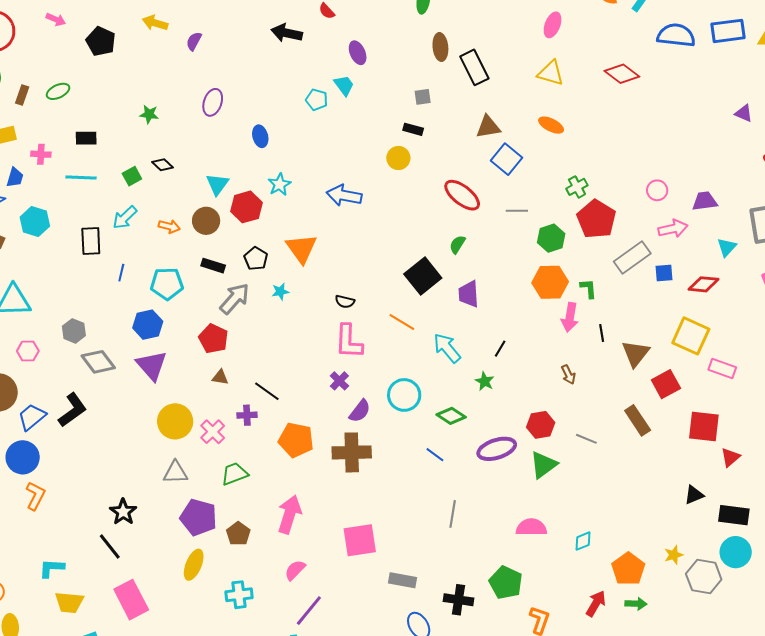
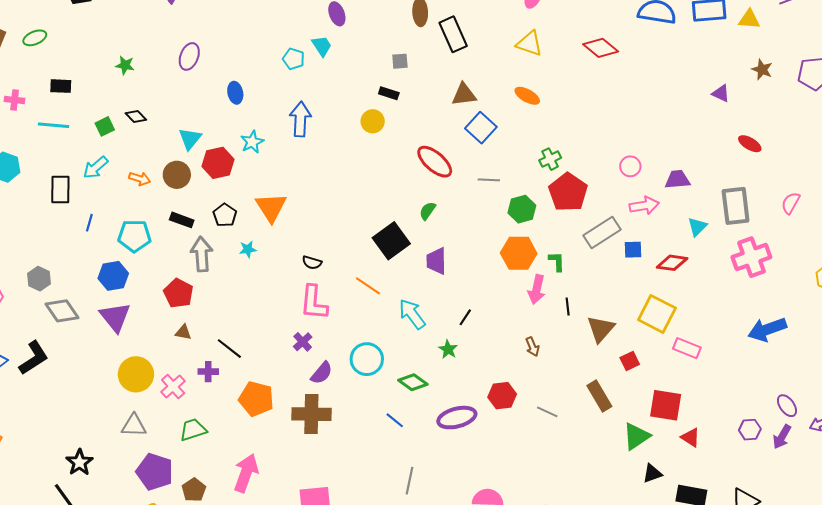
blue arrow: (344, 196) -> (300, 119), moved, turned 80
gray arrow: (235, 299) -> (202, 254), turned -48
red square: (666, 384) -> (630, 361), size x0.7
red triangle: (730, 457) -> (691, 437), turned -50
green triangle: (543, 465) -> (636, 436), moved

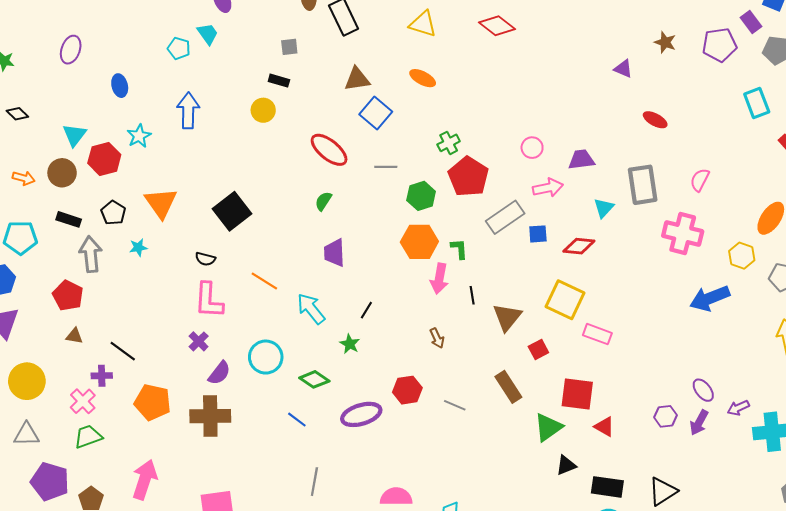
black square: (391, 241) -> (232, 211), moved
pink cross: (751, 257) -> (683, 233), moved, turned 36
blue arrow: (767, 329) -> (710, 298), moved
pink cross: (173, 386) -> (83, 401), moved

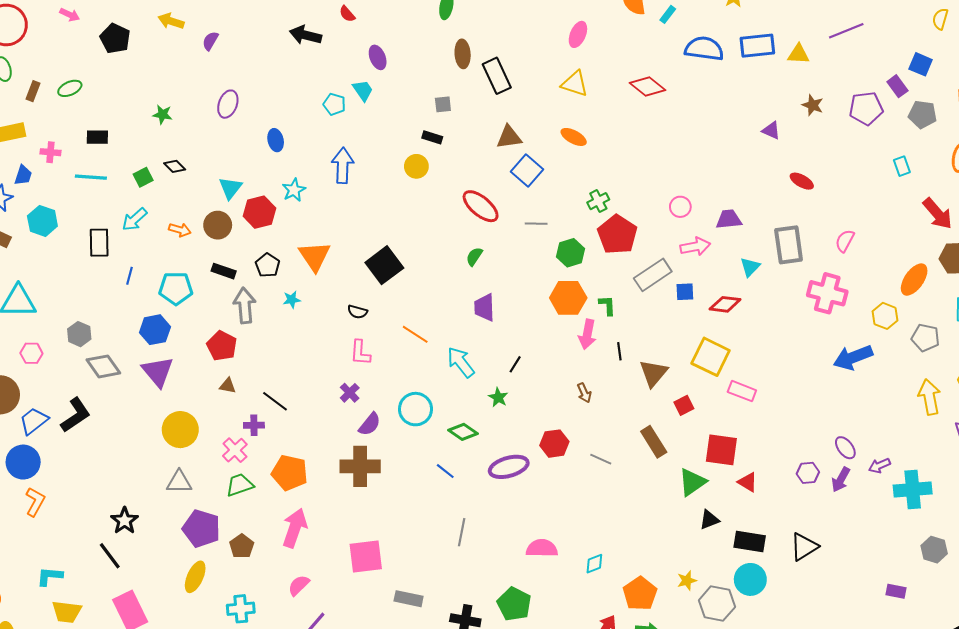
cyan rectangle: (757, 103) -> (902, 166), size x0.7
pink L-shape: (209, 300) -> (360, 353), size x0.7
orange pentagon: (153, 402) -> (290, 473), moved

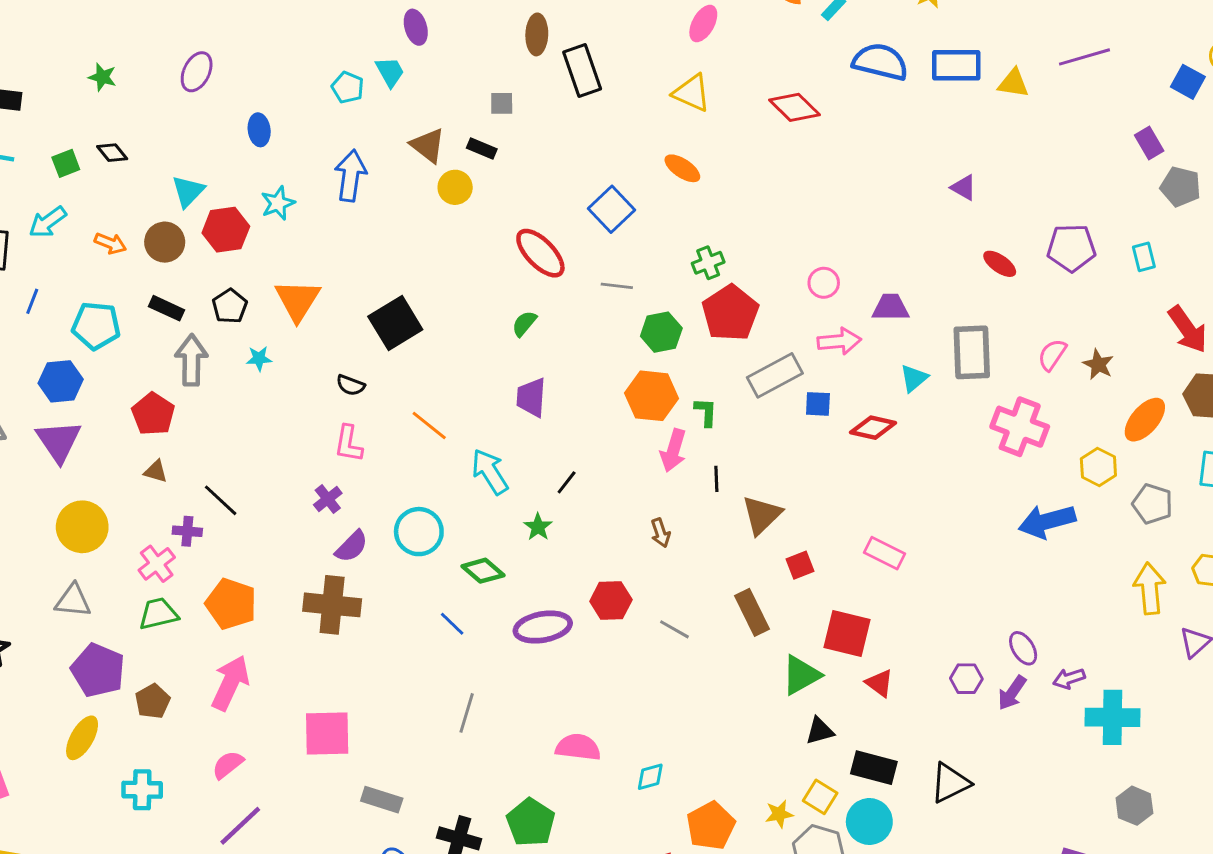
blue square: (921, 64) -> (1188, 82), moved
brown star: (813, 105) -> (1098, 364), moved
purple pentagon: (866, 108) -> (1071, 248), moved
brown triangle: (509, 137) -> (428, 145), moved, turned 40
yellow square: (711, 357) -> (820, 797), moved, size x0.6

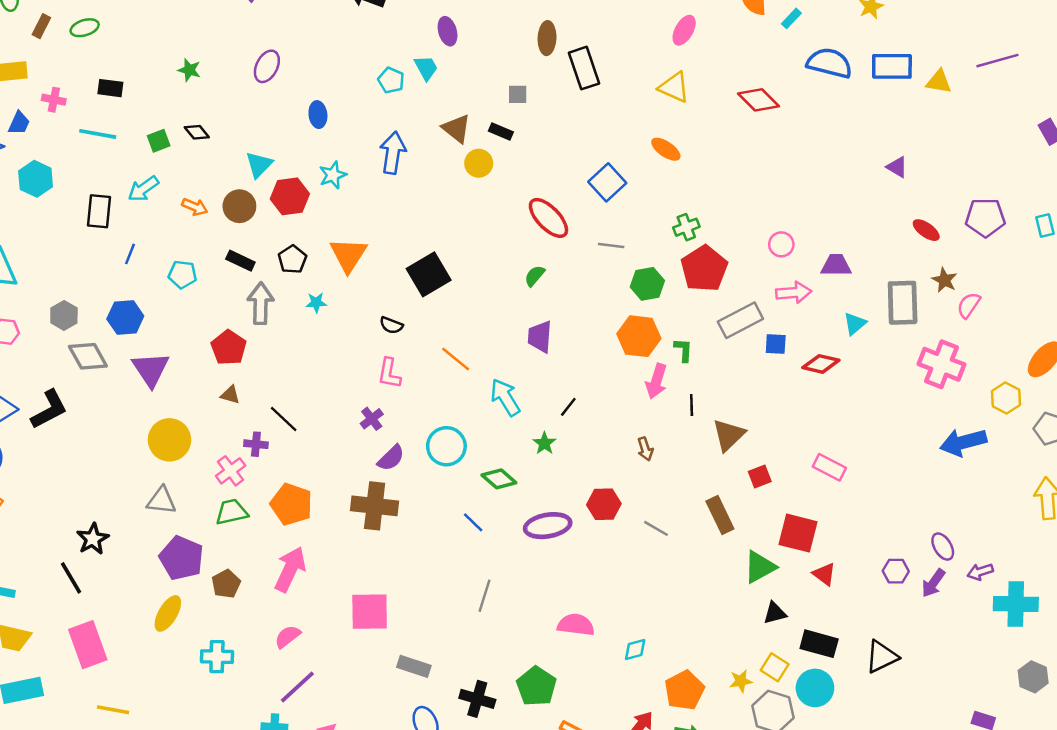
cyan pentagon: (96, 326) -> (182, 275), size x0.7
brown star: (1098, 364) -> (944, 280), moved
blue hexagon: (61, 381) -> (125, 317), moved

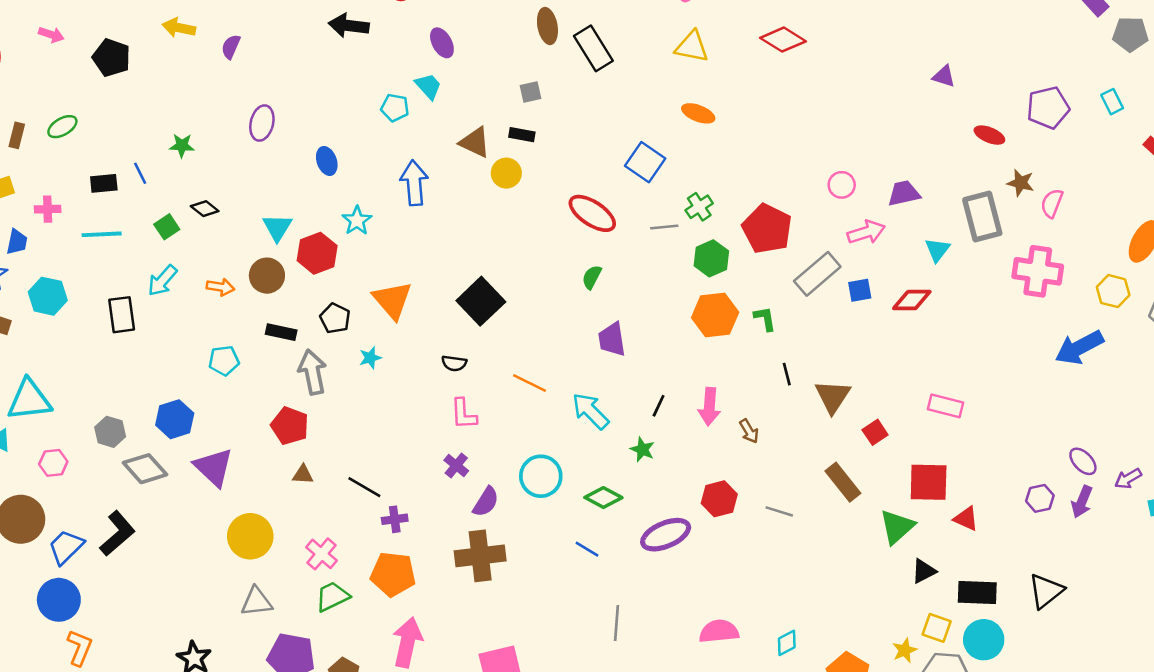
green cross: (686, 227) -> (699, 207), moved
blue line: (130, 254) -> (140, 173), moved, turned -35
pink arrow: (656, 381) -> (709, 407), moved
purple cross: (256, 444) -> (395, 519), moved

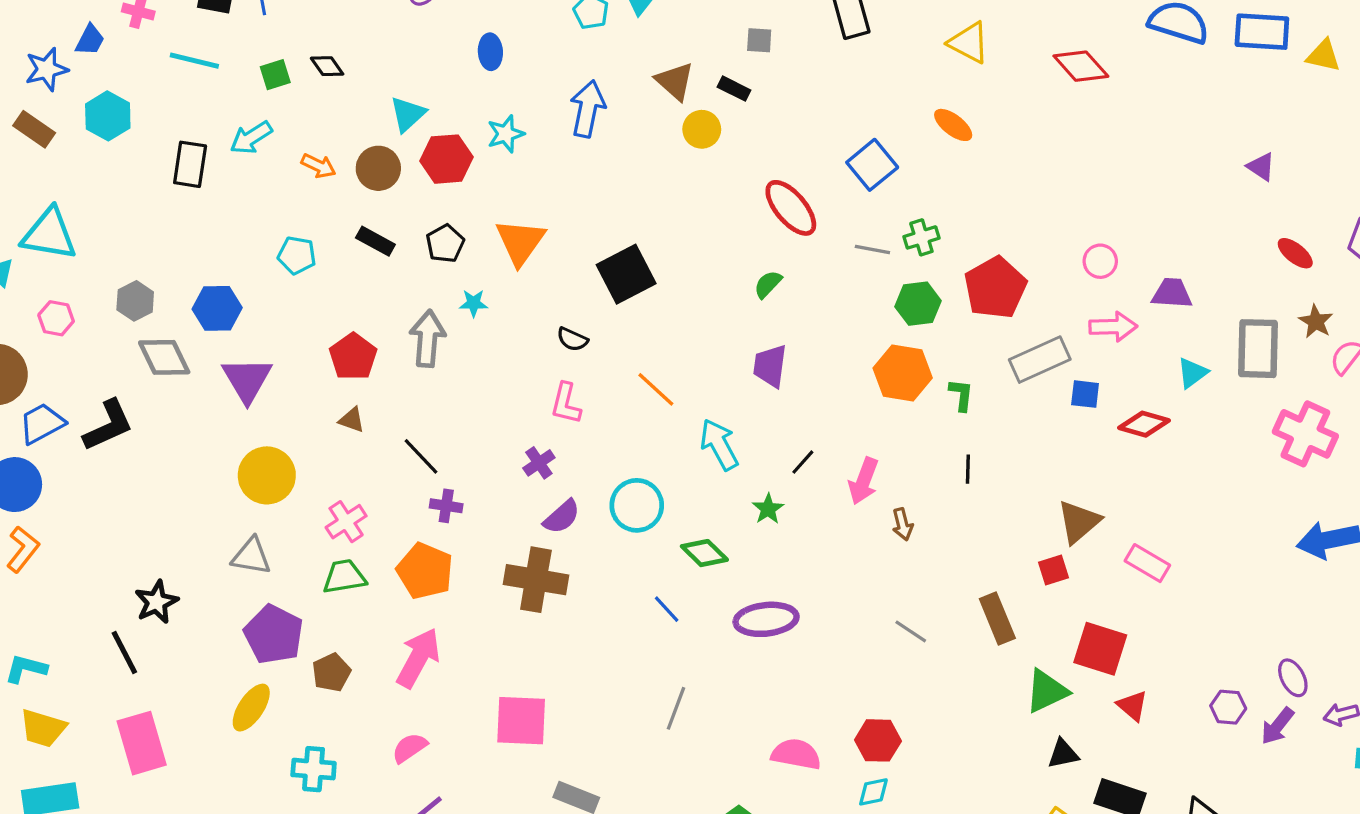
gray arrow: (312, 372) -> (427, 339), moved
brown triangle: (833, 396) -> (1079, 522), moved
red hexagon: (719, 499) -> (878, 740), moved

